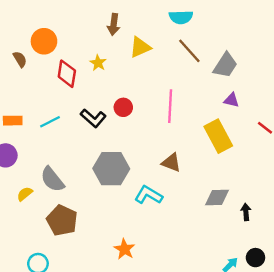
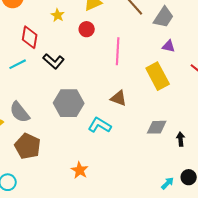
red diamond: (67, 74) -> (30, 37), moved
red circle: (123, 107) -> (87, 29), moved

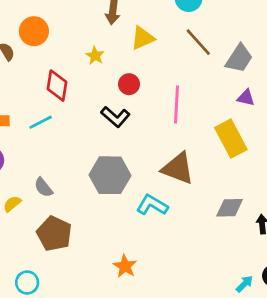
red circle: (87, 29) -> (129, 84), moved
black L-shape: (54, 61) -> (115, 117), moved
brown triangle: (119, 98) -> (178, 168), size x1.5
gray semicircle: (20, 112) -> (43, 187), size x0.7

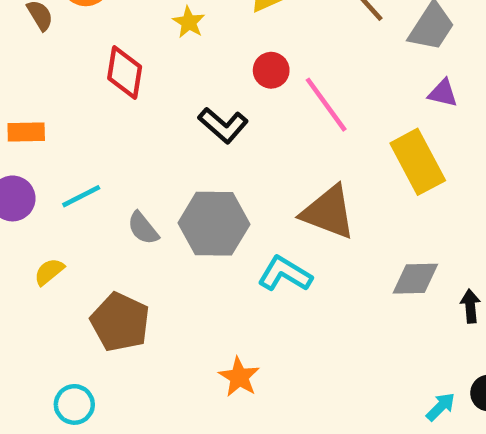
red circle: (129, 84) -> (271, 70), moved
pink line: (177, 105) -> (326, 105), turned -39
cyan line: (41, 122) -> (81, 196), moved
gray semicircle: (43, 187) -> (143, 228), moved

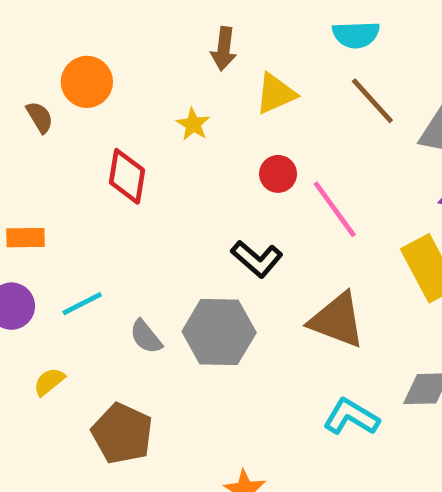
black L-shape: (223, 125) -> (257, 259), moved
cyan L-shape: (285, 274) -> (351, 417), moved

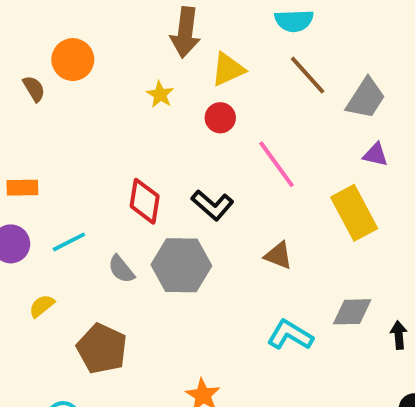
brown arrow: (224, 49) -> (185, 32), size x1.4
red circle: (278, 174) -> (220, 118), moved
red diamond: (127, 176) -> (145, 201), moved
brown triangle: (337, 320) -> (278, 256), size x0.6

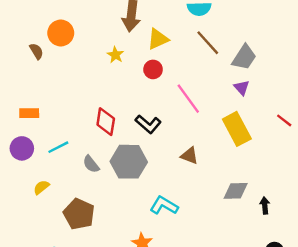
purple triangle: (375, 155) -> (242, 88), moved, turned 35
cyan L-shape: (290, 335) -> (164, 205), moved

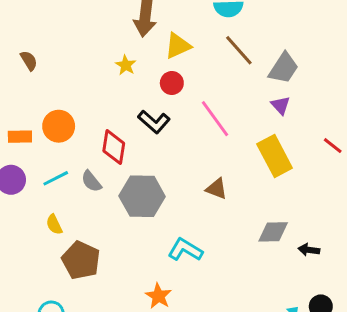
orange circle: (61, 33) -> (59, 126), moved
black L-shape: (148, 124) -> (154, 122), moved
gray semicircle: (91, 164) -> (91, 181), moved
yellow semicircle: (41, 187) -> (54, 224), moved, turned -77
black arrow: (265, 205) -> (309, 250), turned -77

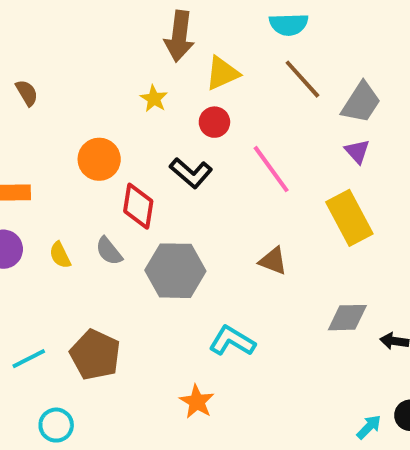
orange circle: (59, 126) -> (99, 159), moved
cyan line: (56, 178) -> (29, 359), moved
yellow semicircle: (54, 224) -> (60, 255), moved

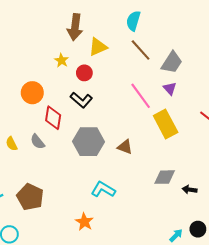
cyan semicircle: (289, 24) -> (133, 21), turned 108
red circle: (214, 122) -> (84, 73), moved
pink line: (271, 169) -> (141, 96), moved
gray hexagon: (175, 271) -> (89, 142), moved

